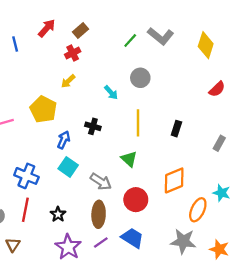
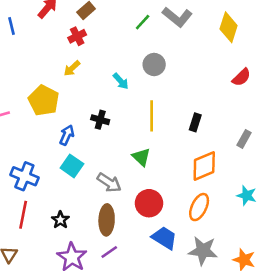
orange diamond: (174, 180) -> (204, 166), moved
orange ellipse: (198, 210) -> (199, 207), moved
blue trapezoid: (132, 238) -> (164, 238), moved

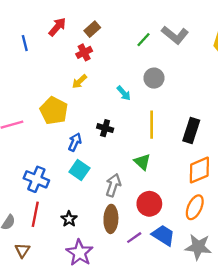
black rectangle: (195, 122) -> (191, 130), size x1.5
gray arrow: (109, 183) -> (113, 185), turned -105
purple line: (109, 252) -> (134, 238), moved

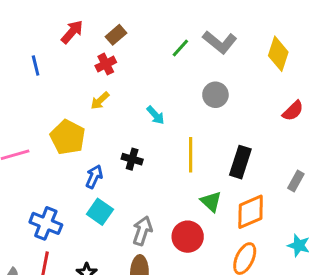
blue line: (25, 43) -> (36, 66), moved
gray circle: (154, 78) -> (215, 95), moved
green triangle: (142, 162) -> (211, 202), moved
red circle: (149, 204) -> (188, 237), moved

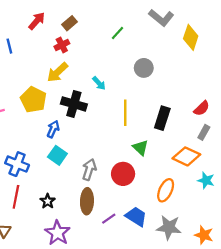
gray L-shape: (220, 42) -> (161, 18), moved
yellow arrow: (100, 101) -> (57, 72), size x1.5
red semicircle: (293, 111) -> (202, 108), moved
black cross: (132, 159) -> (74, 104), moved, size x1.6
orange diamond: (251, 212) -> (186, 156), moved, turned 48

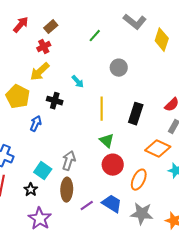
black cross: (74, 104) -> (55, 101), size x0.7
green triangle: (140, 148) -> (107, 141), moved
cyan square: (57, 155) -> (43, 171), moved
red circle: (123, 174) -> (113, 165), moved

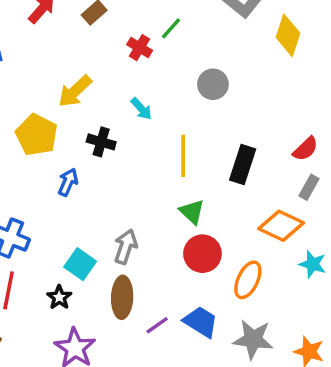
red cross: (44, 47) -> (140, 48), moved, turned -32

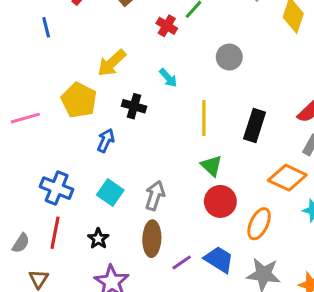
cyan square: (80, 264) -> (110, 193), moved

